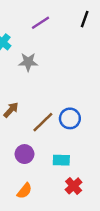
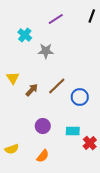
brown line: (43, 122) -> (57, 86), moved
red cross: (74, 186) -> (90, 143), moved

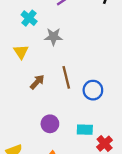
yellow triangle: (13, 78) -> (21, 52), moved
brown line: (57, 86) -> (66, 77), turned -60

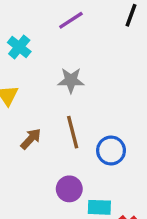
gray star: (53, 37) -> (71, 80), moved
purple circle: (50, 124) -> (69, 189), moved

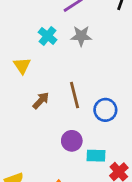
cyan cross: (19, 47) -> (48, 36), moved
gray star: (71, 80) -> (81, 36), moved

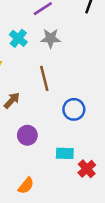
brown line: (74, 95) -> (44, 78), moved
purple circle: (72, 141) -> (27, 135), moved

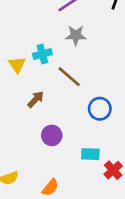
cyan cross: (18, 38) -> (42, 54), moved, turned 36
brown line: (44, 78) -> (69, 77), turned -35

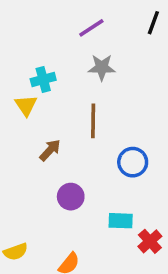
cyan cross: (42, 54) -> (43, 79), moved
brown line: (69, 77) -> (93, 121), turned 50

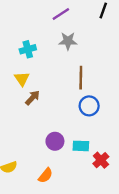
yellow triangle: (26, 105) -> (22, 79), moved
brown line: (93, 121) -> (81, 78), moved
purple circle: (71, 197) -> (55, 141), moved

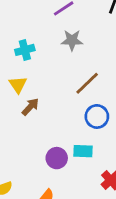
brown line: (81, 78) -> (87, 83), turned 45
cyan rectangle: (81, 146) -> (83, 151), moved

